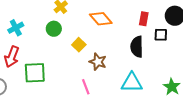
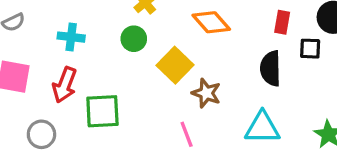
cyan cross: (16, 28) -> (71, 37), turned 35
yellow square: (79, 45) -> (175, 65), size x1.5

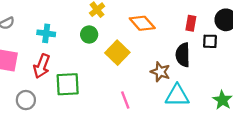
brown star: (206, 93) -> (160, 72), moved

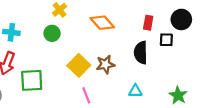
yellow square: (117, 53) -> (79, 65), moved
brown star: (160, 72) -> (105, 64), moved, turned -30
cyan triangle: (177, 96) -> (135, 91), size x0.6

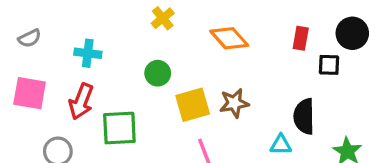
green circle: (52, 33) -> (158, 73), moved
black semicircle: (141, 53) -> (304, 116), moved
yellow square: (79, 65) -> (193, 105), turned 30

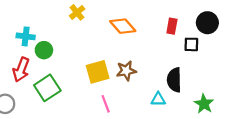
green circle: (158, 73) -> (44, 50), moved
green square: (119, 128) -> (47, 88), turned -30

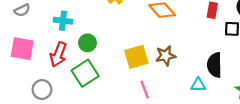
green circle: (44, 50) -> (87, 43), moved

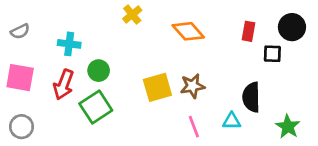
gray circle: (42, 89) -> (21, 127), moved
pink line: (145, 89) -> (194, 127), moved

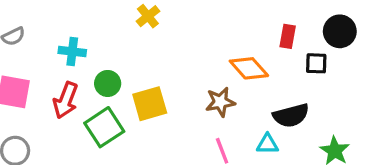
orange diamond: (188, 31) -> (249, 68), moved
yellow square: (157, 87) -> (150, 104), moved
black semicircle: (251, 97) -> (291, 115), turned -104

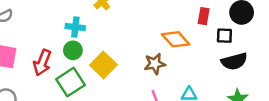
cyan cross: (72, 52) -> (75, 27), moved
yellow square: (150, 104) -> (103, 65), turned -30
black semicircle: (291, 115) -> (234, 61), moved

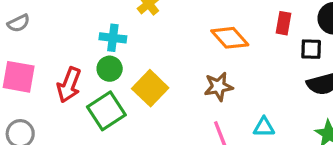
orange diamond: (176, 39) -> (230, 38), moved

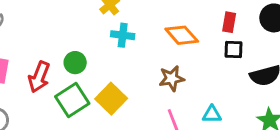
cyan cross: (113, 38) -> (123, 35), moved
black square: (311, 49) -> (234, 50), moved
yellow square: (150, 88) -> (111, 99), moved

